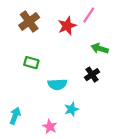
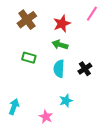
pink line: (89, 15) -> (92, 14), moved
green arrow: (100, 49) -> (60, 45), moved
cyan semicircle: (57, 84) -> (59, 69), moved, turned 96

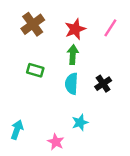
pink line: (92, 14) -> (110, 28), moved
green arrow: (60, 45) -> (73, 55), turned 77

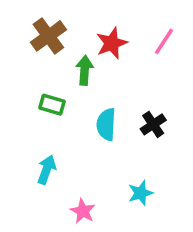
green arrow: (73, 55) -> (85, 70), moved
cyan star: (80, 122) -> (141, 193), moved
cyan arrow: (17, 130) -> (47, 170), moved

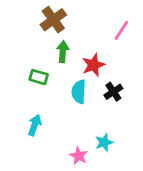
brown cross: (48, 36) -> (53, 20), moved
red star: (112, 43) -> (93, 65), moved
pink star: (83, 211) -> (79, 156), moved

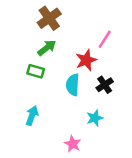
pink line: (121, 30) -> (105, 39), moved
green arrow: (63, 52) -> (47, 48), moved, turned 48
cyan star: (104, 142) -> (95, 118), moved

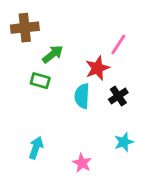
brown cross: (49, 18) -> (25, 28), moved, turned 30
cyan arrow: (32, 116) -> (36, 148), moved
cyan star: (95, 118) -> (124, 142), moved

